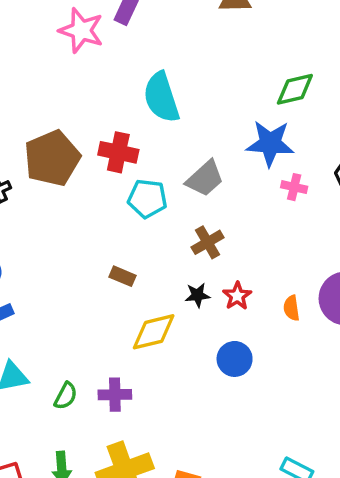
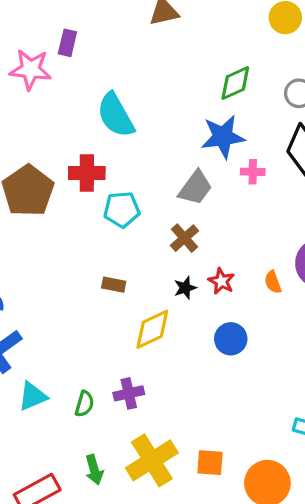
gray trapezoid: (205, 179) -> (195, 188), moved

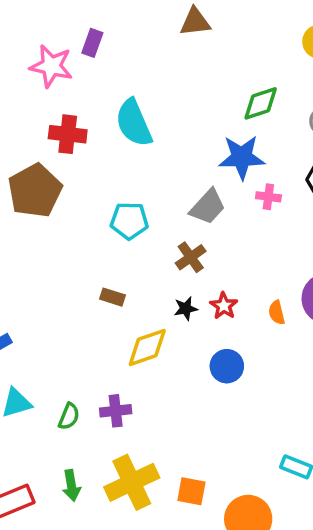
red cross: (87, 173) -> (68, 134), moved

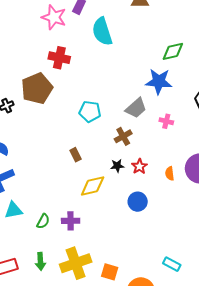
cyan semicircle: (134, 123) -> (102, 31), moved
pink cross: (268, 197) -> (166, 121), moved
brown rectangle: (112, 297) -> (75, 155), turned 40

